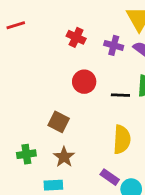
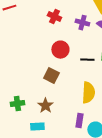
brown square: (59, 122) -> (51, 76), moved
purple rectangle: (110, 177) -> (79, 121), turned 64

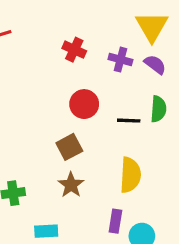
brown square: (51, 76) -> (69, 147), turned 35
brown star: (45, 106) -> (71, 185), moved

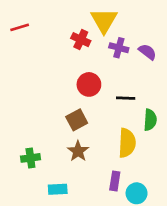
yellow triangle: (152, 27) -> (104, 21), moved
green semicircle: (158, 109) -> (150, 120), moved

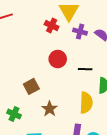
brown square: (77, 120) -> (31, 86), moved
green cross: (30, 158) -> (14, 114), turned 32

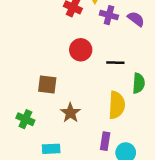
brown square: (31, 86) -> (47, 84), turned 35

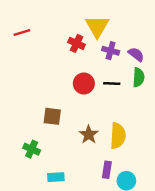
black line: (115, 63) -> (112, 84), moved
green semicircle: (139, 83) -> (139, 77), moved
brown star: (70, 113) -> (89, 135), moved

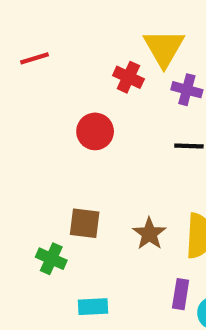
red circle: (84, 84) -> (95, 131), moved
brown square: (52, 116) -> (85, 223), moved

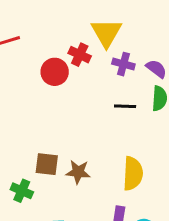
red circle: (95, 131) -> (55, 72), moved
brown star: (149, 234) -> (78, 172), moved, turned -30

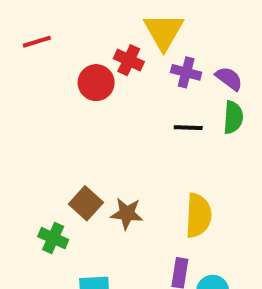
brown square: (47, 164) -> (86, 203), turned 35

